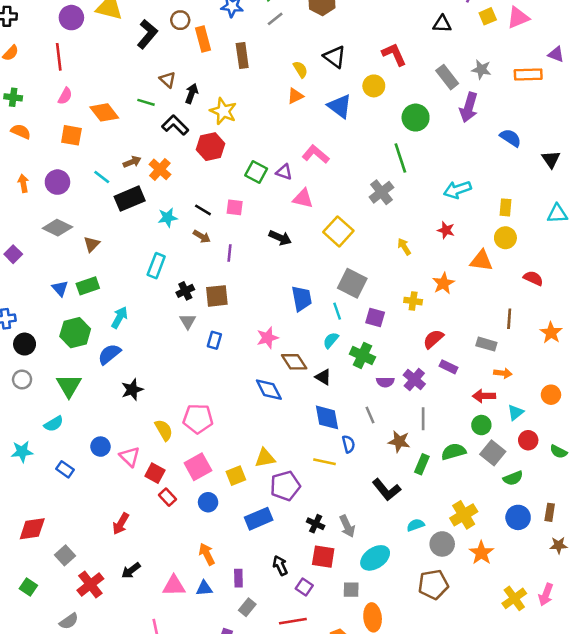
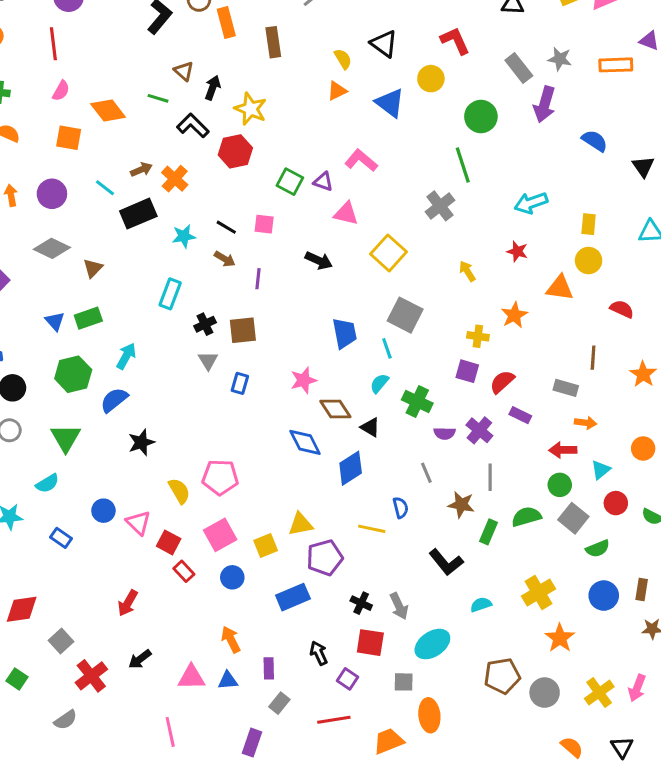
purple square: (375, 317) -> (467, 371), moved
blue diamond: (327, 417) -> (351, 468), moved, turned 68
gray circle: (442, 544) -> (545, 693), moved

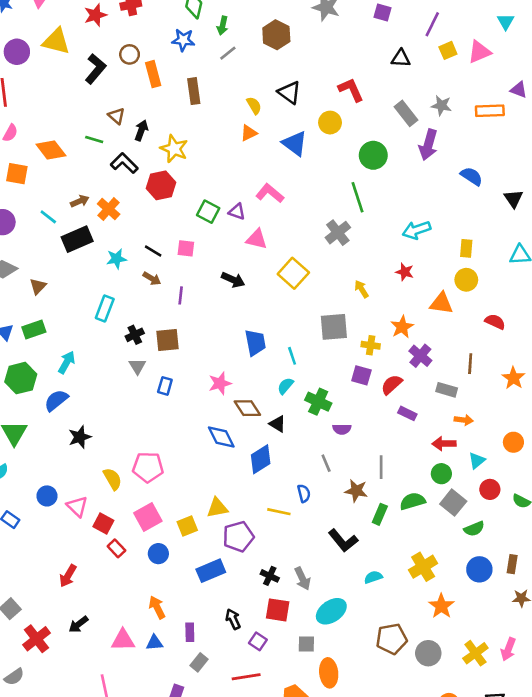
gray square: (405, 315) -> (334, 327), moved, turned -32
purple cross: (479, 430) -> (420, 356), moved

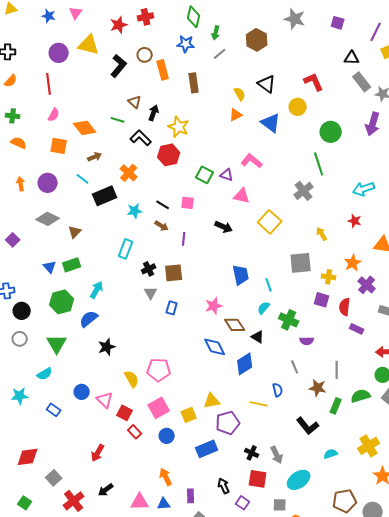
gray rectangle: (406, 113) -> (362, 82), moved
brown arrow: (80, 201) -> (95, 157), moved
red semicircle: (392, 385) -> (345, 307), turned -42

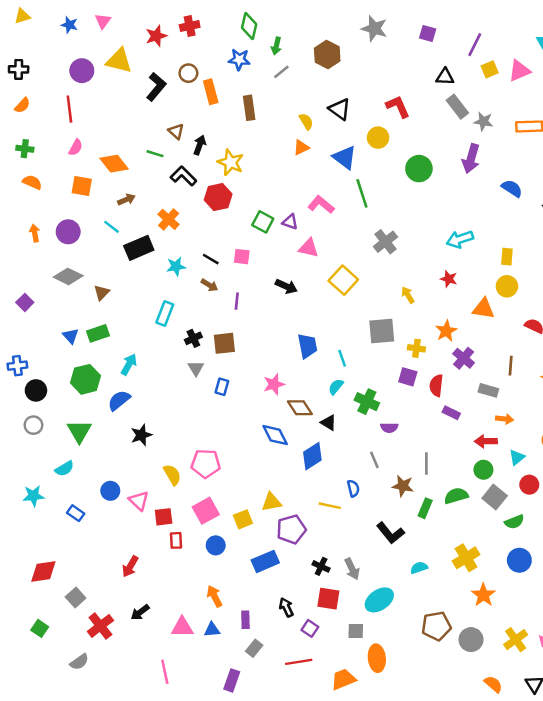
green line: (319, 164) -> (362, 193), moved
red square: (125, 413) -> (164, 517), turned -35
red rectangle: (135, 432) -> (176, 540), turned 40

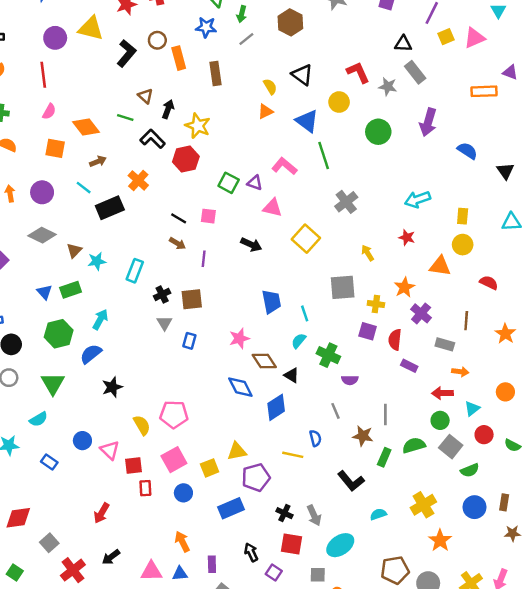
gray star: (483, 121) -> (388, 87), moved
cyan star: (176, 266) -> (97, 261), moved

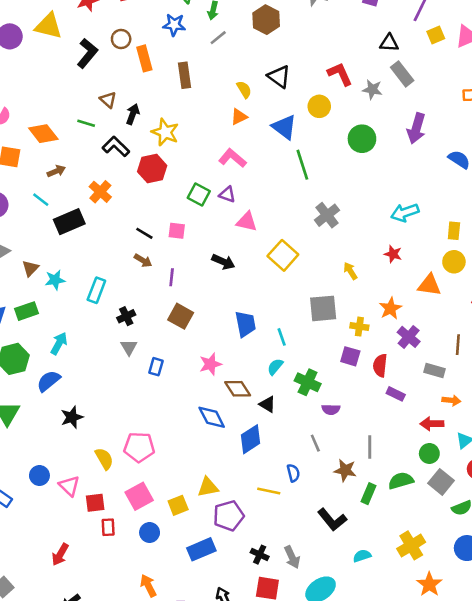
pink L-shape: (284, 166) -> (232, 158), moved
brown square: (192, 299) -> (181, 316), moved, turned 35

